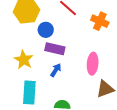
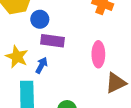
blue arrow: (56, 70) -> (42, 65), moved

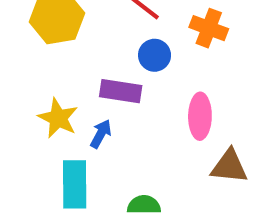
blue circle: (40, 19) -> (155, 55), moved
brown triangle: (116, 83) -> (229, 166), turned 30

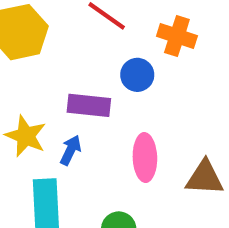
blue circle: (155, 55) -> (137, 75), moved
pink ellipse: (200, 116) -> (145, 158), moved

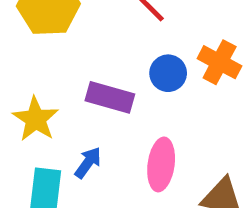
orange cross: (177, 36) -> (220, 62), moved
blue arrow: (71, 150) -> (88, 163), moved

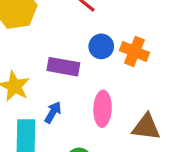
orange cross: (220, 62) -> (134, 51), moved

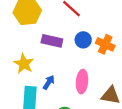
purple rectangle: (63, 67) -> (52, 41), moved

